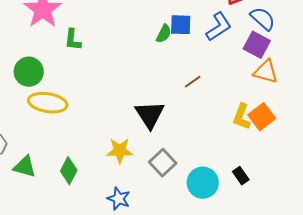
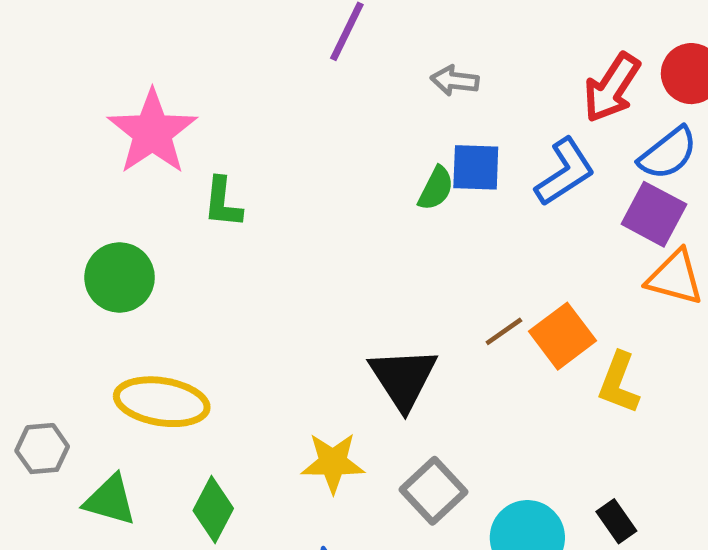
blue semicircle: (263, 19) -> (668, 153), turned 100
brown line: (193, 82) -> (504, 331), moved
yellow ellipse: (48, 103) -> (162, 402), moved
orange square: (262, 117) -> (563, 336), moved

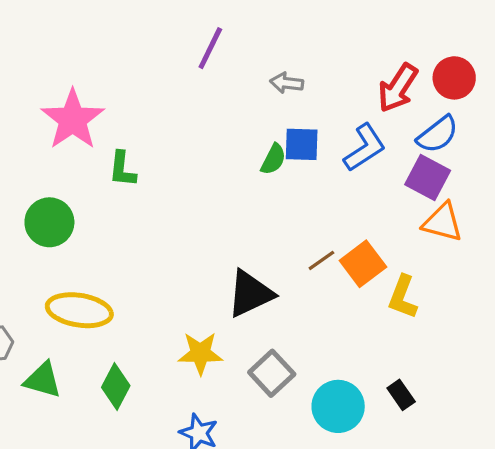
black triangle: (403, 378) -> (250, 294), turned 38

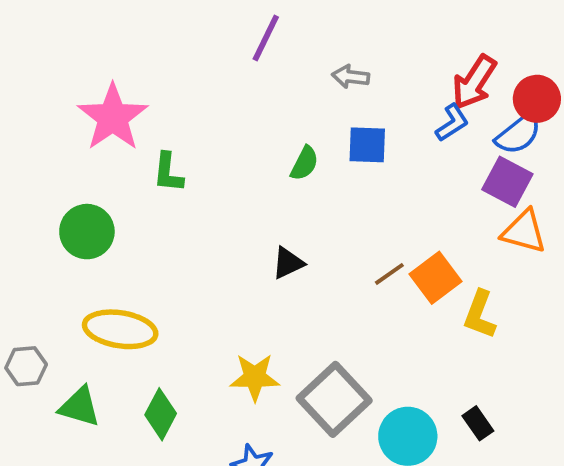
red circle: (454, 78) -> (537, 99), moved
blue L-shape: (365, 148) -> (452, 123), moved, size x0.7
green semicircle: (273, 159) -> (305, 163), moved
black triangle: (250, 294) -> (288, 263), moved, size x0.6
gray square: (272, 373) -> (334, 399), size x1.4

